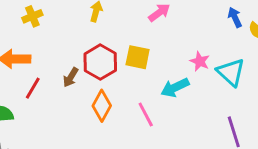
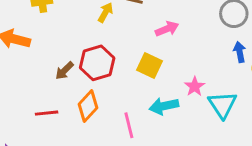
yellow square: (138, 57) -> (150, 65), moved
red line: (33, 88) -> (47, 113), moved, turned 40

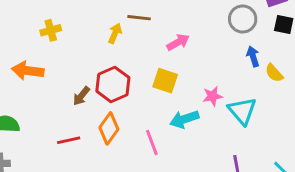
pink star: (195, 86) -> (212, 96), turned 30

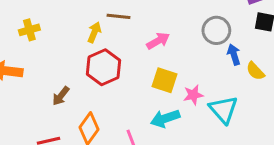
gray circle: (243, 19) -> (216, 30), moved
yellow square: (165, 81) -> (165, 80), moved
red hexagon: (113, 84) -> (103, 67), moved

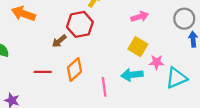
red hexagon: (103, 67) -> (80, 24), moved
cyan triangle: (223, 110) -> (176, 78), turned 35

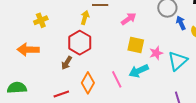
pink line: (104, 87) -> (117, 79), moved

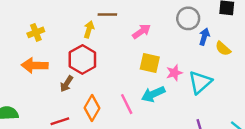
blue arrow: (181, 23) -> (204, 37), turned 40
orange arrow: (28, 50) -> (35, 65), moved

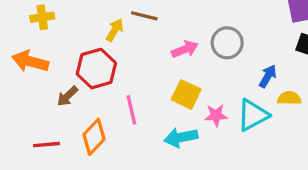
gray circle: (188, 18) -> (227, 43), moved
yellow semicircle: (223, 49) -> (289, 98), turned 126
cyan triangle: (200, 82) -> (253, 115), moved
pink line: (127, 104) -> (131, 110), moved

